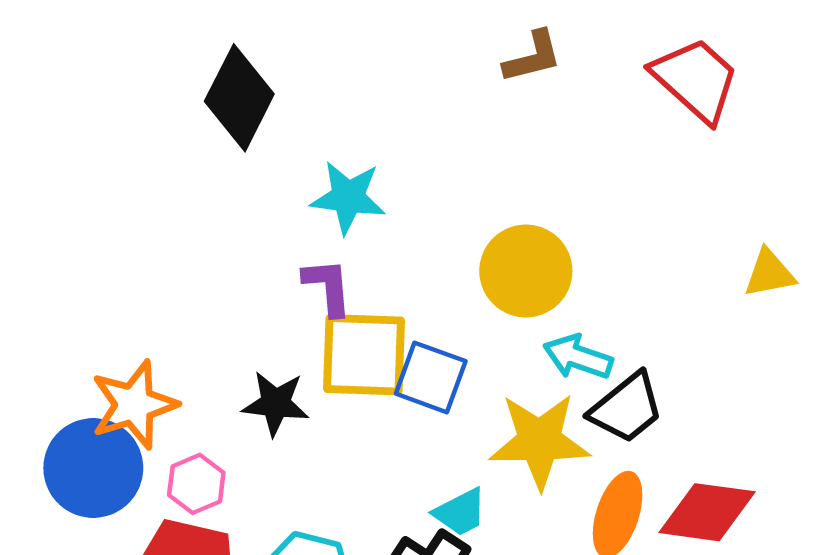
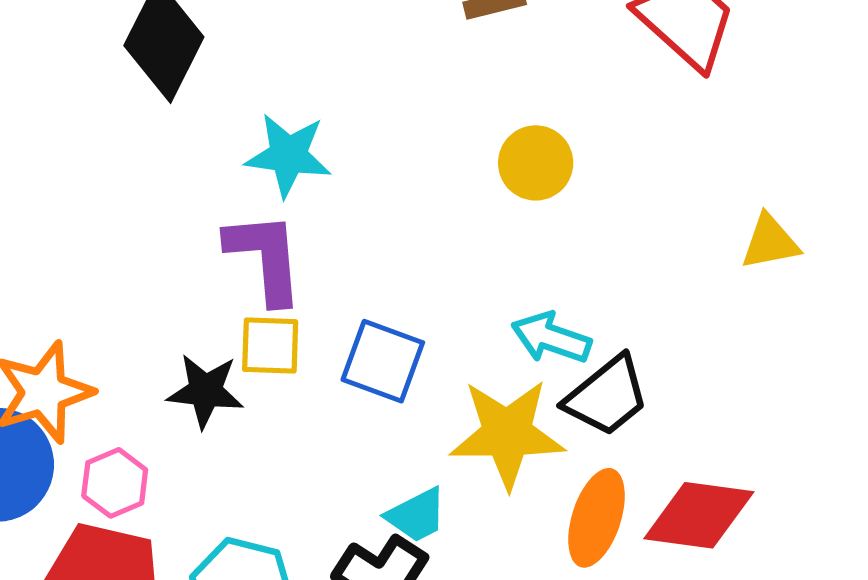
yellow circle: (526, 271) -> (536, 163), moved, size x0.7
purple L-shape: (328, 287) -> (265, 258), size x1.4
yellow square: (364, 355) -> (270, 346), moved, size x0.6

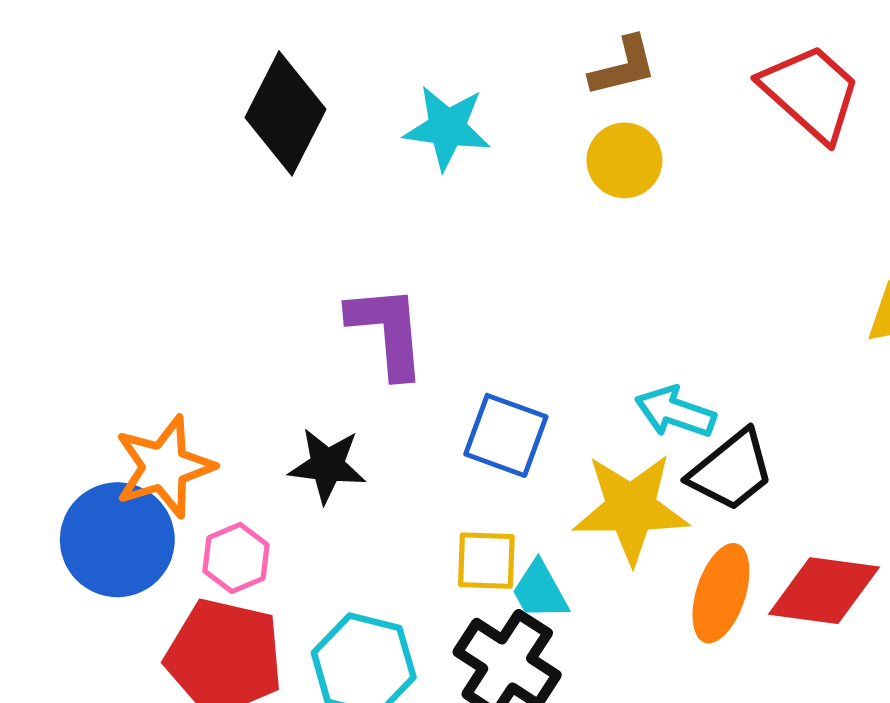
cyan star: (288, 155) -> (447, 128), moved
yellow circle: (536, 163) -> (624, 160), moved
yellow square: (270, 346) -> (486, 561), moved
cyan trapezoid: (417, 515) -> (540, 591), turned 88

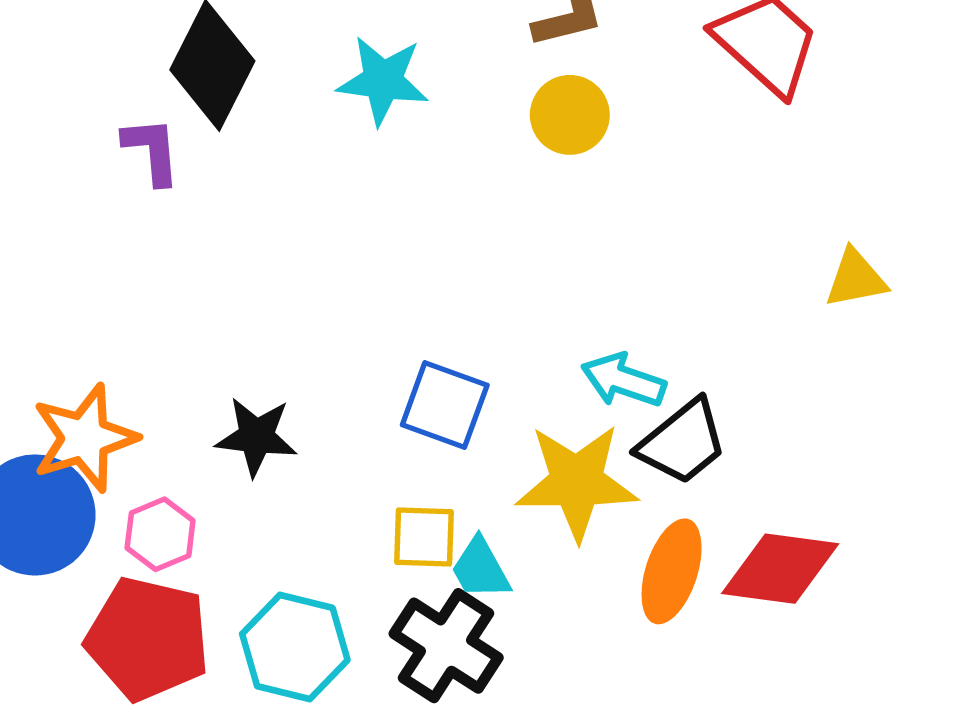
purple L-shape: (387, 331) -> (152, 151), moved, size x0.7

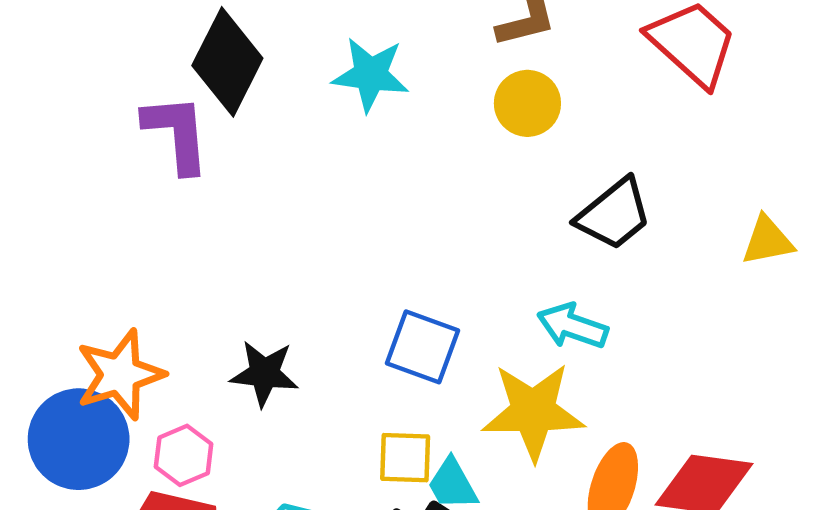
purple L-shape: (152, 151) -> (177, 133), size x1.4
black trapezoid: (683, 442) -> (614, 214), moved

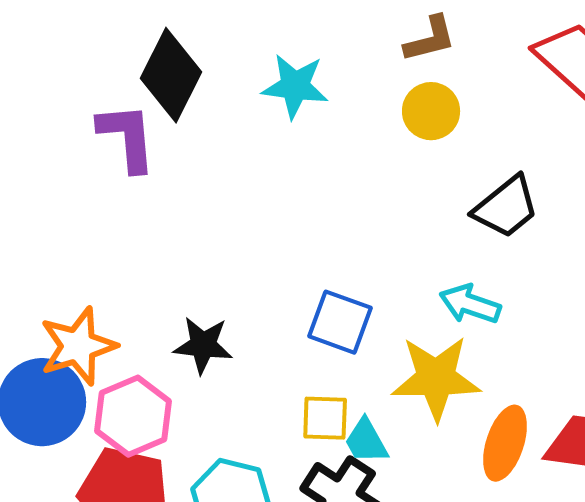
pink hexagon: (184, 455) -> (133, 416), size x1.5

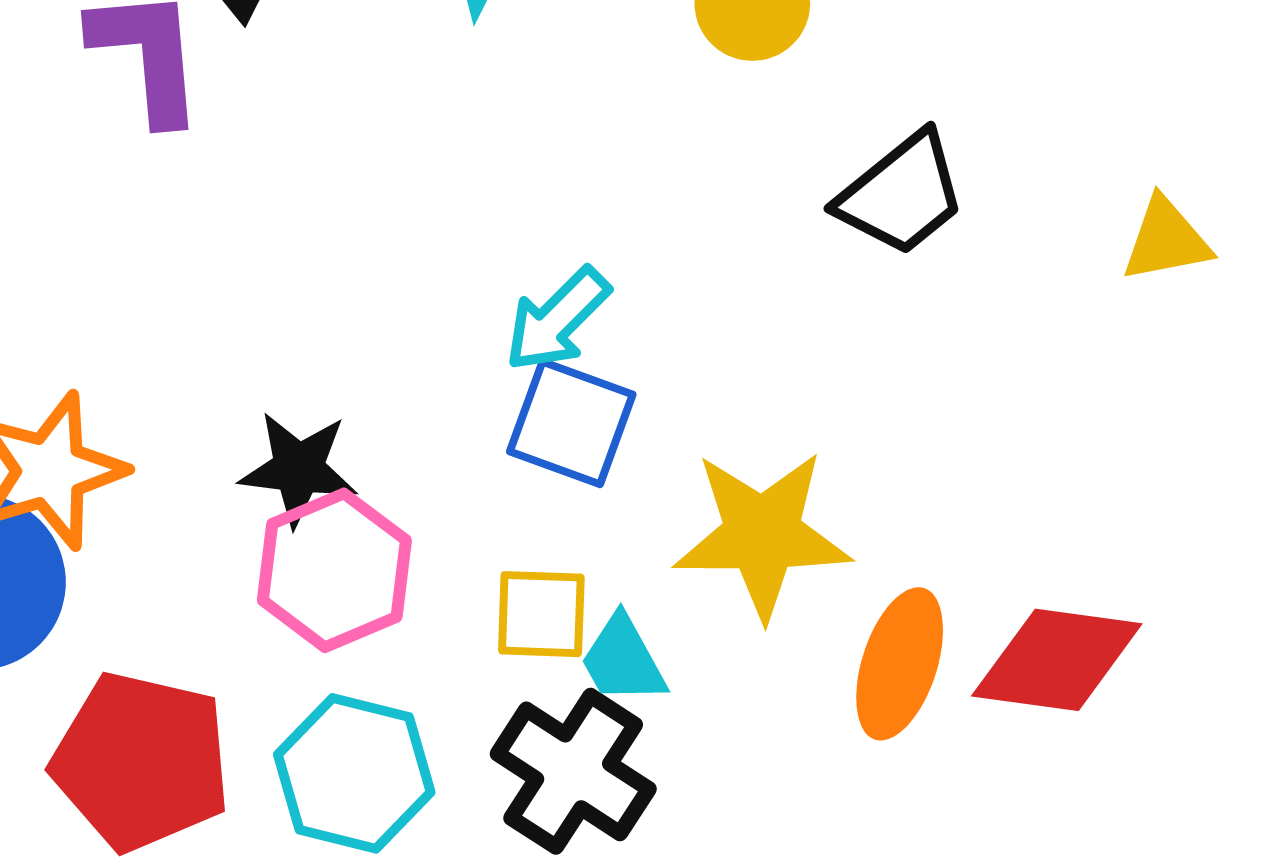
cyan arrow: (470, 304) -> (557, 320), moved, turned -64
pink hexagon: (133, 416) -> (334, 570), moved

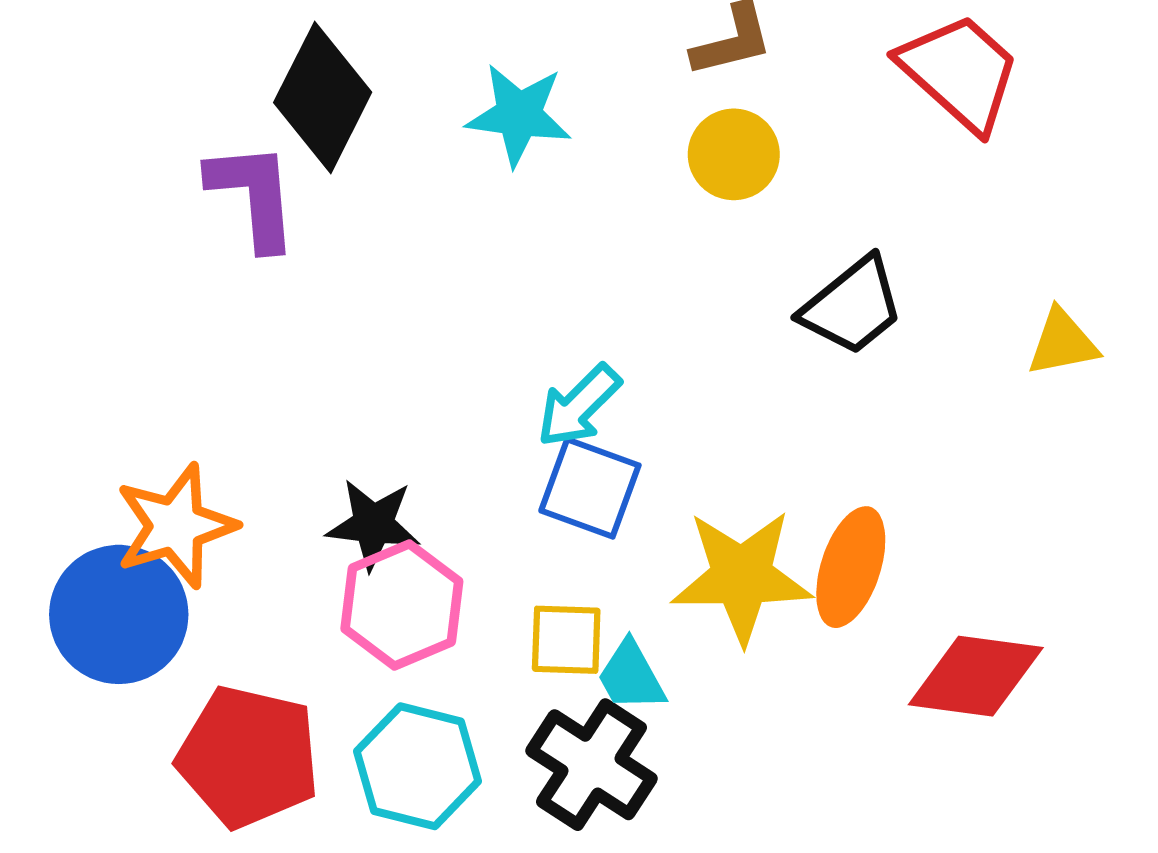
orange ellipse: (900, 664) -> (851, 567), moved

